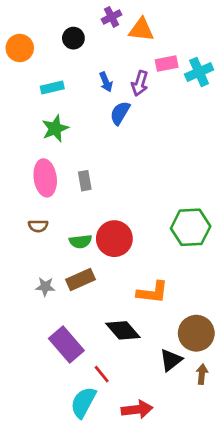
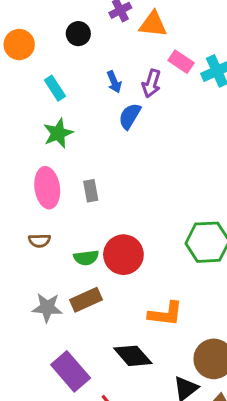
pink rectangle: (167, 64) -> (181, 62), turned 45
cyan rectangle: (52, 88) -> (55, 88), turned 70
gray star: (45, 287) -> (47, 308), size x1.4

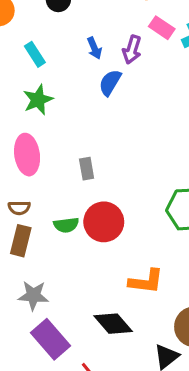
gray rectangle: (91, 191) -> (87, 169), moved
brown rectangle: (86, 300) -> (21, 241), moved, turned -52
gray star: (47, 308) -> (33, 295), moved

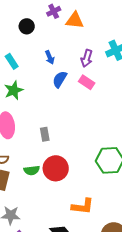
pink rectangle: (162, 28) -> (87, 82), moved
purple arrow: (132, 50) -> (87, 58), moved

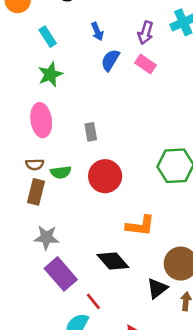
green semicircle: (32, 170) -> (61, 172), moved

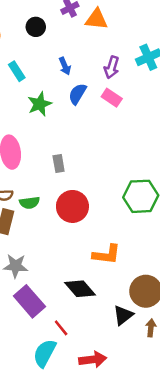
green star: (50, 74) -> (40, 104), moved

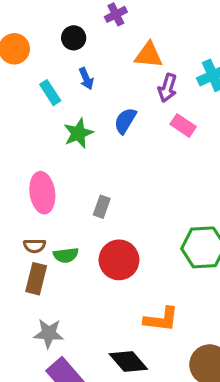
orange triangle: (96, 19) -> (149, 55), moved
blue arrow: (65, 66) -> (86, 79), moved
pink rectangle: (112, 98) -> (183, 125), moved
gray rectangle: (59, 163) -> (102, 207), turned 30

